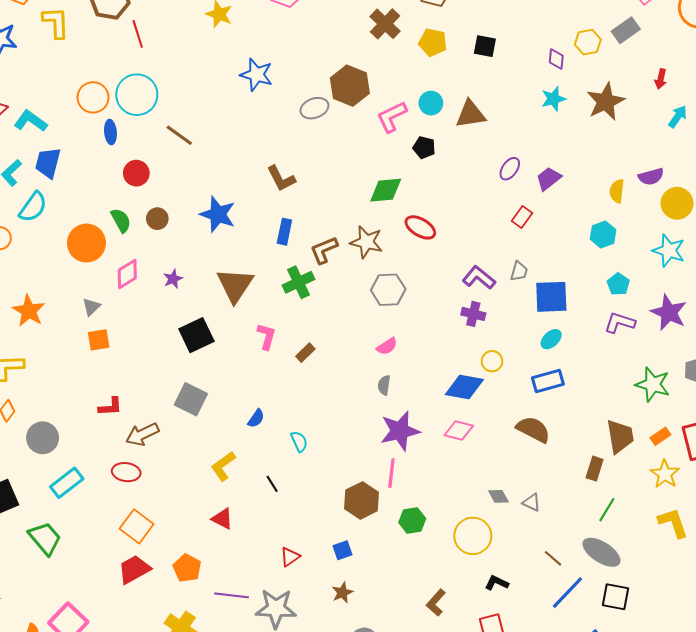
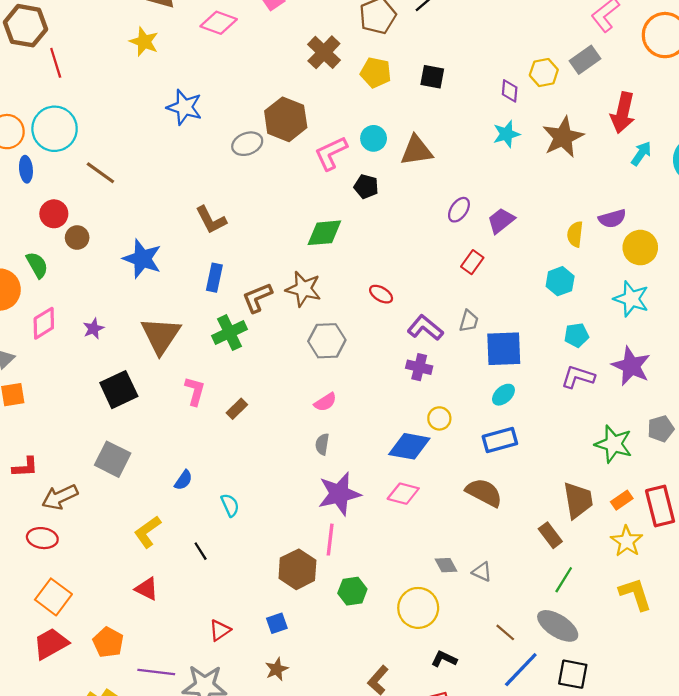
red arrow: (661, 79) -> (623, 113), size x1.8
brown circle: (157, 219) -> (77, 238), moved
red ellipse: (420, 227) -> (381, 294), moved, size x0.7
cyan pentagon: (618, 284) -> (576, 335), turned 30
brown rectangle: (595, 469) -> (550, 535), turned -55

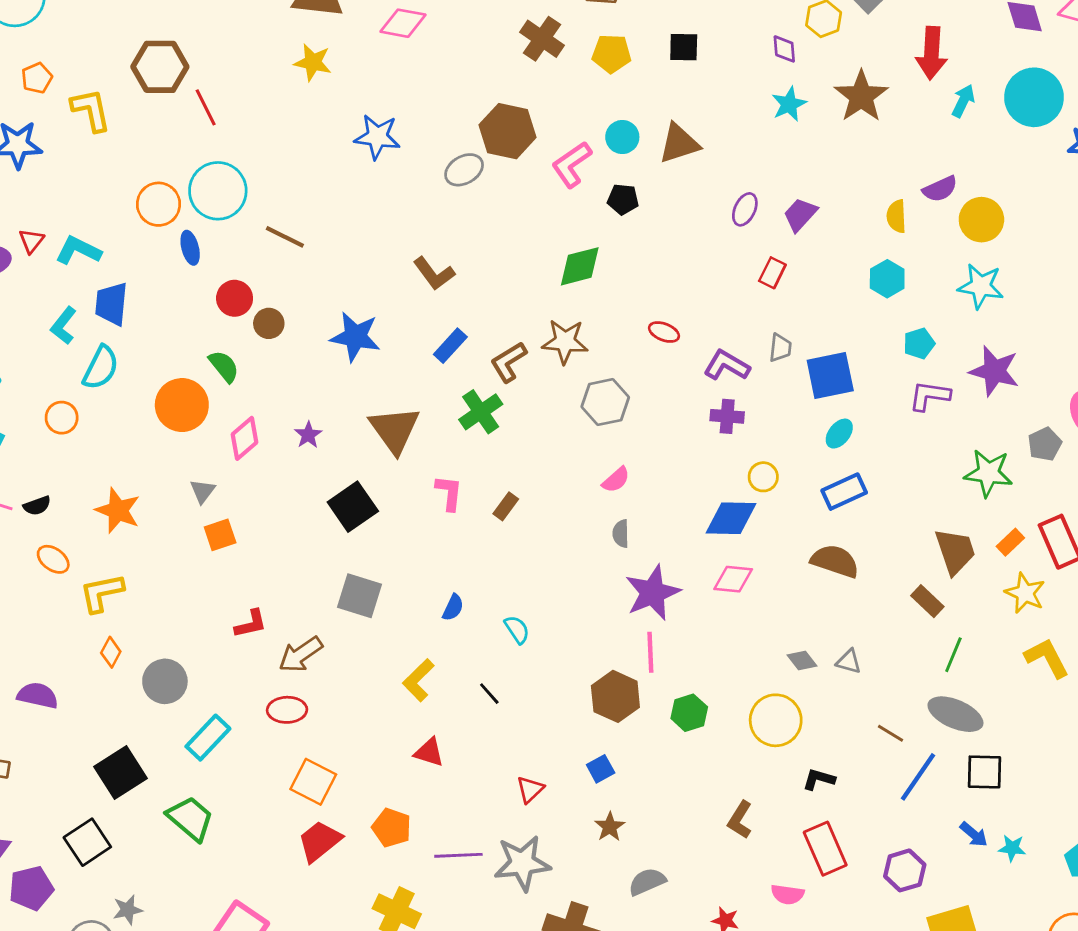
blue rectangle: (214, 278) -> (450, 346), turned 40

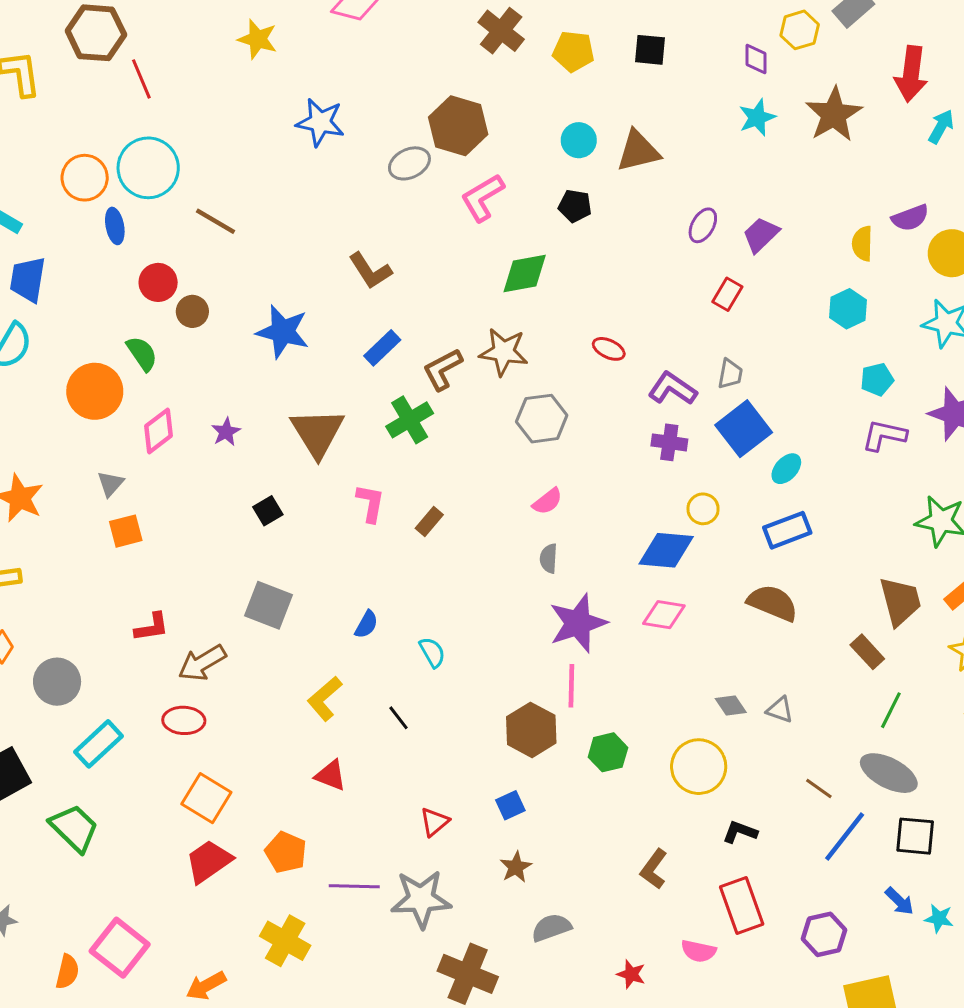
pink L-shape: (572, 164) -> (482, 198), moved
blue square: (830, 376) -> (744, 429), moved, turned -30
black square: (353, 507) -> (268, 511), size x0.6

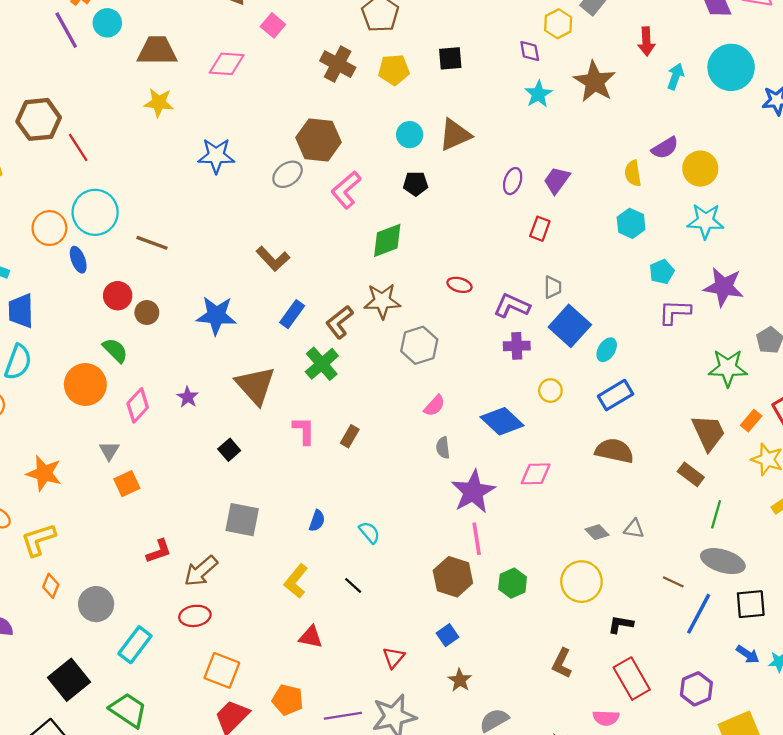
red arrow: (911, 74) -> (646, 41), size x0.7
blue diamond: (666, 550) -> (502, 421), moved, turned 48

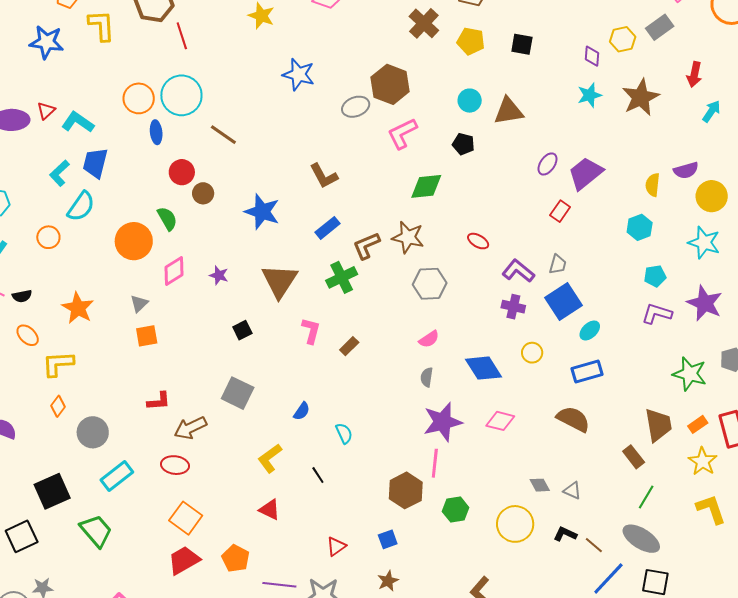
purple trapezoid: (557, 180) -> (586, 173), size x1.4
purple star: (188, 397) -> (219, 275), turned -30
black L-shape: (621, 624) -> (565, 534), moved

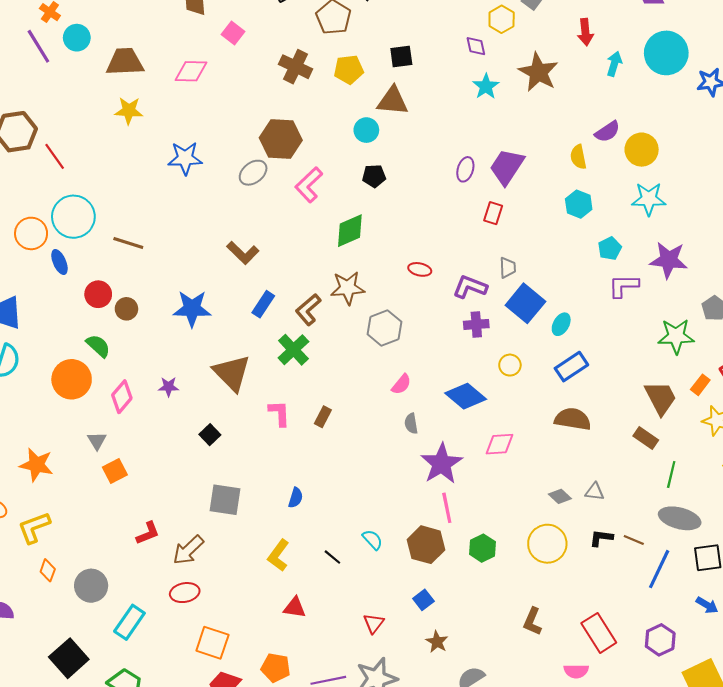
brown triangle: (508, 111) -> (393, 101), moved, turned 32
cyan semicircle: (344, 433) -> (373, 540), moved

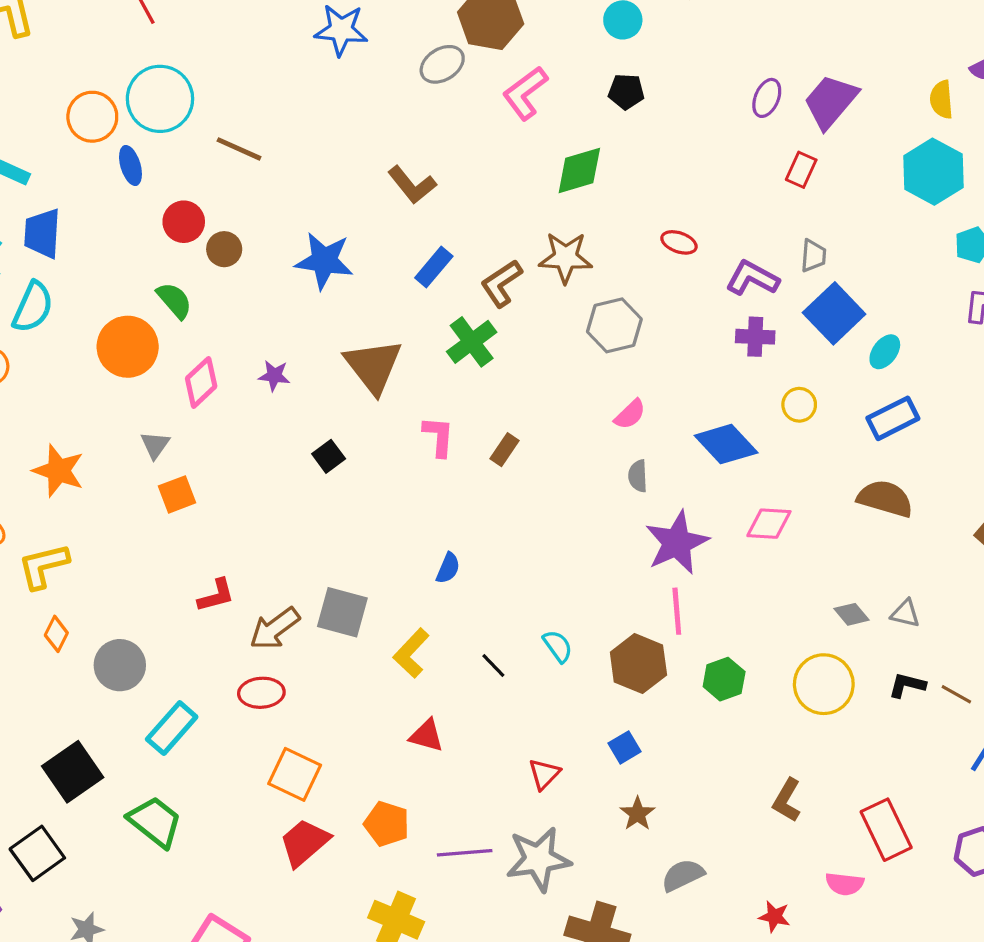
cyan hexagon: (579, 204) -> (933, 172), size x1.5
gray square: (225, 500) -> (342, 612), moved

